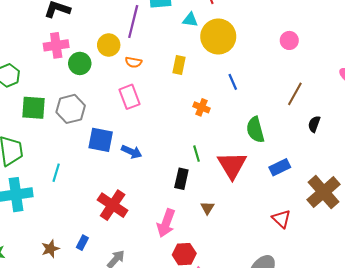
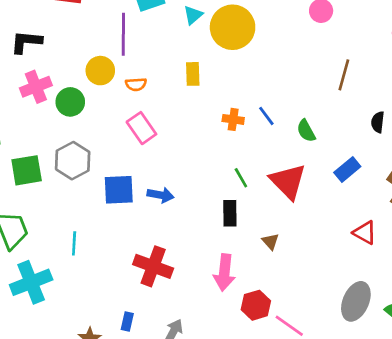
cyan triangle: (190, 20) -> (193, 15), turned -35
blue line: (233, 82) -> (266, 116), moved
black semicircle: (314, 124) -> (378, 122), moved
green semicircle: (255, 130) -> (306, 131), size x0.7

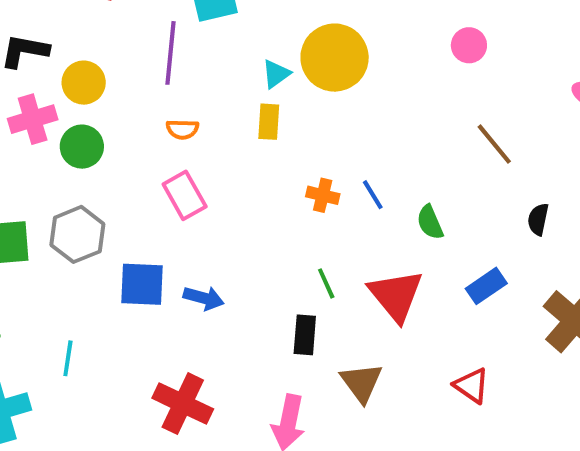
cyan triangle: (193, 15) -> (276, 74), moved
yellow circle: (100, 71) -> (84, 83), moved
brown line: (344, 75) -> (494, 144), turned -60
red triangle: (365, 233) -> (471, 386), moved
brown triangle: (270, 241) -> (361, 383), size x1.6

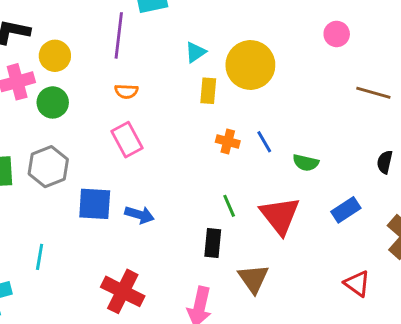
yellow circle: (335, 58) -> (250, 65), moved
yellow rectangle: (269, 122) -> (208, 91), moved
brown line: (494, 144) -> (373, 93), moved, turned -36
green semicircle: (430, 222) -> (306, 163), turned -55
red triangle: (471, 386) -> (357, 284), moved

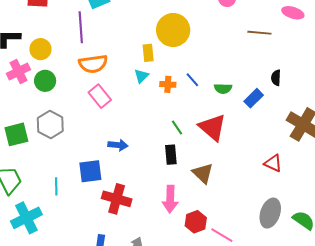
cyan triangle: (195, 52) -> (141, 76), moved
orange semicircle: (126, 91) -> (93, 64), size x1.8
blue square: (95, 204) -> (90, 171), moved
blue rectangle: (346, 210) -> (254, 98), moved

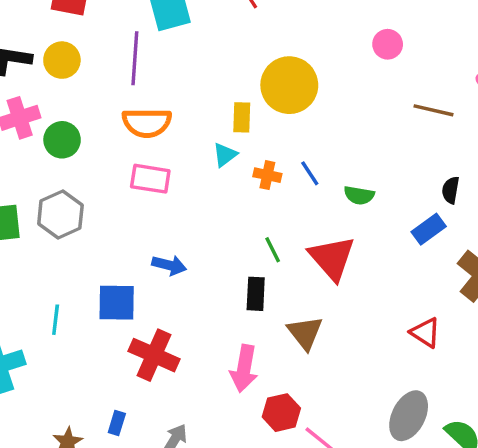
yellow circle: (40, 49) -> (62, 60), moved
pink rectangle: (100, 96) -> (150, 179), turned -50
blue rectangle: (254, 98) -> (429, 229), moved

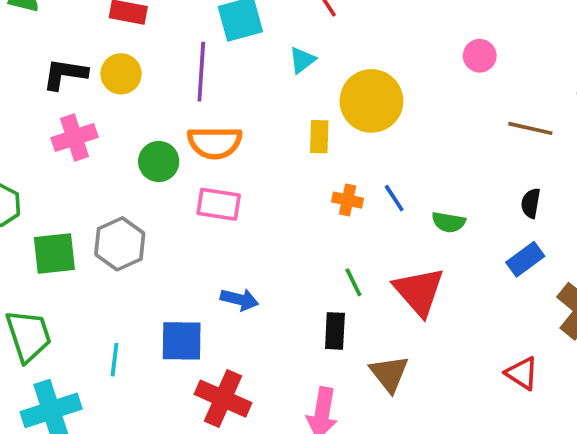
green circle: (62, 140) -> (159, 161), moved
cyan triangle: (225, 155) -> (302, 60), moved
black semicircle: (451, 190) -> (531, 203), moved

